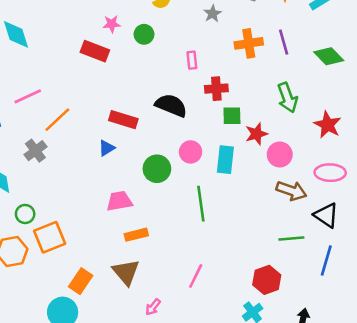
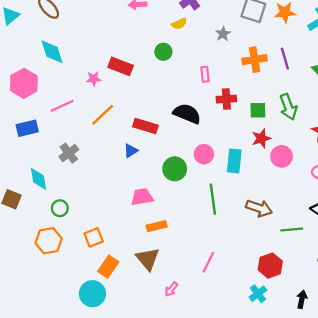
pink star: (112, 24) -> (94, 79), moved
green square: (232, 116) -> (258, 110), moved
orange line: (57, 120) -> (103, 115), moved
brown arrow: (291, 191) -> (259, 208), moved
orange square: (50, 237) -> (94, 237), moved, size x0.7

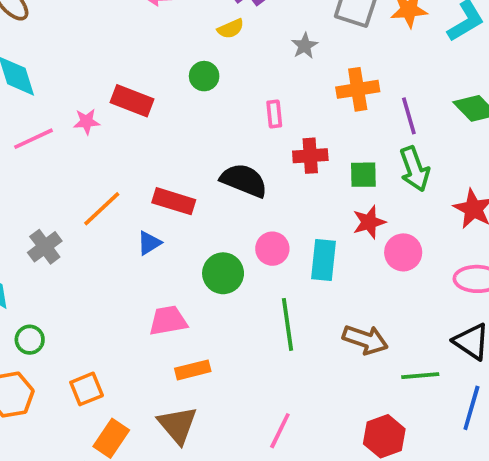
purple line: (285, 59) -> (409, 116), moved
pink line: (62, 106) -> (33, 139), moved
orange line: (103, 115) -> (102, 209), moved

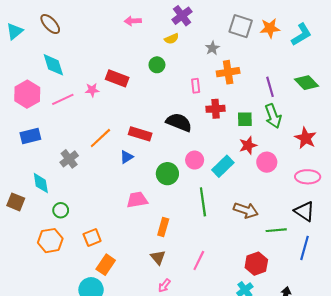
orange cross: (358, 89) -> (228, 72), moved
cyan rectangle: (324, 260) -> (223, 166), turned 40
orange rectangle: (193, 370) -> (163, 227), moved, turned -60
brown triangle: (178, 425) -> (158, 257), moved, size x0.7

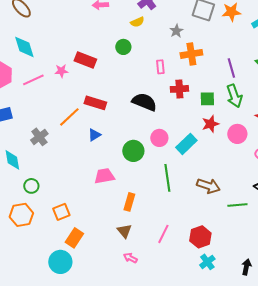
red rectangle: (140, 134) -> (95, 103), moved
pink circle: (267, 162) -> (237, 134), moved
red hexagon: (256, 264) -> (200, 237), moved
pink arrow: (164, 286) -> (130, 258), turned 80

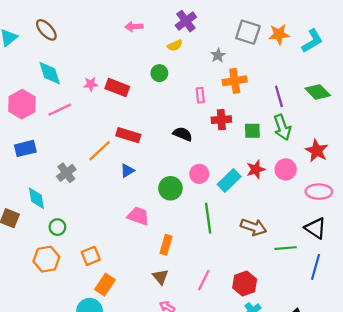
pink star: (61, 71) -> (91, 84), moved
black semicircle: (144, 102) -> (183, 134), size x0.7
red star: (210, 124) -> (256, 169), moved
pink trapezoid: (104, 176) -> (138, 216), turned 30

